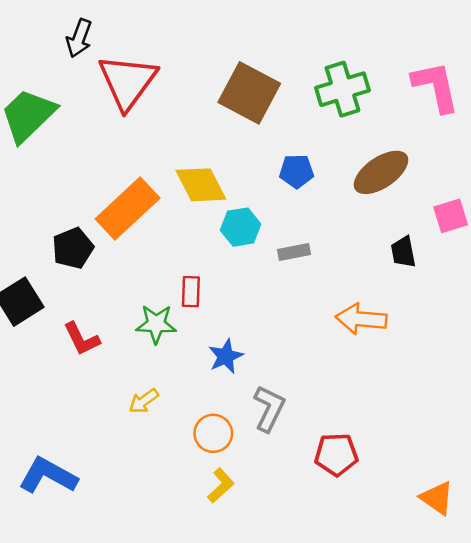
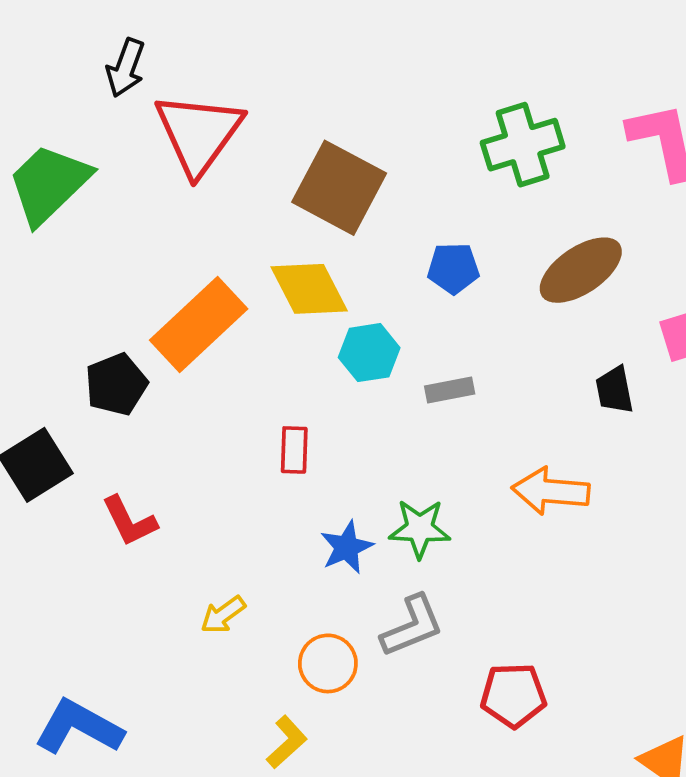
brown square: (249, 93) -> (339, 188), moved
green star: (156, 324) -> (420, 529), moved
gray L-shape: (269, 408) -> (412, 626), turned 42
yellow L-shape: (221, 486) -> (287, 742), moved

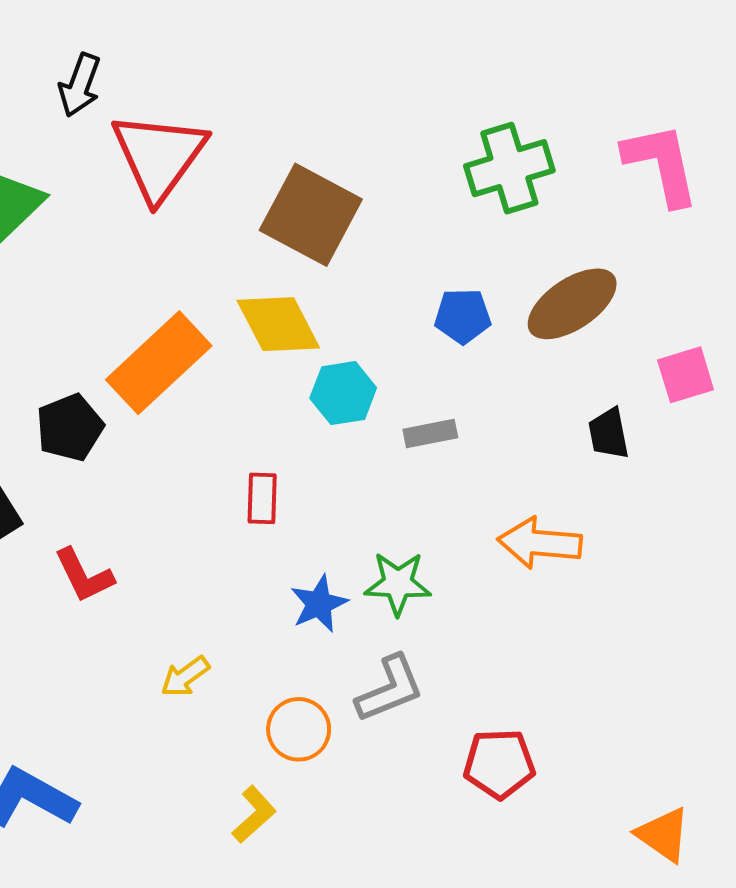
blue pentagon: (453, 268) -> (463, 316), moved

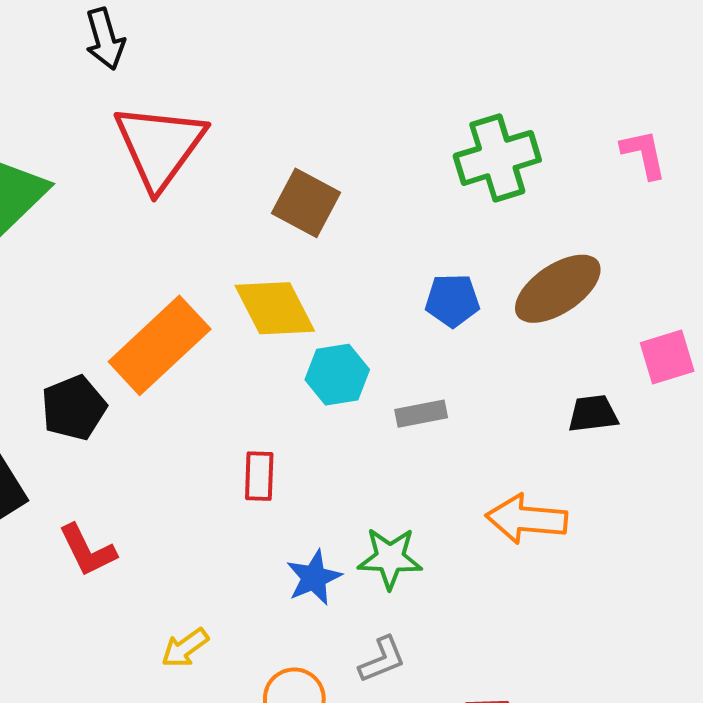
black arrow: (80, 85) -> (105, 39), moved, turned -36
pink L-shape: (661, 164) -> (644, 154), size x0.6
brown square: (311, 215) -> (306, 203), size x0.7
black trapezoid: (609, 434) -> (593, 414), turned 94
gray L-shape: (390, 689) -> (382, 660), size x0.7

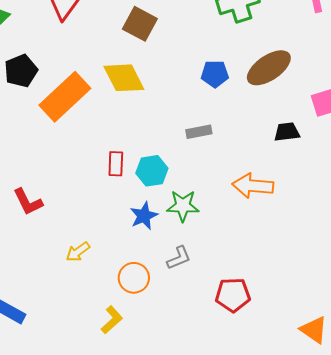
cyan hexagon: (337, 375) -> (152, 171), moved
black pentagon: (74, 408) -> (21, 71), moved

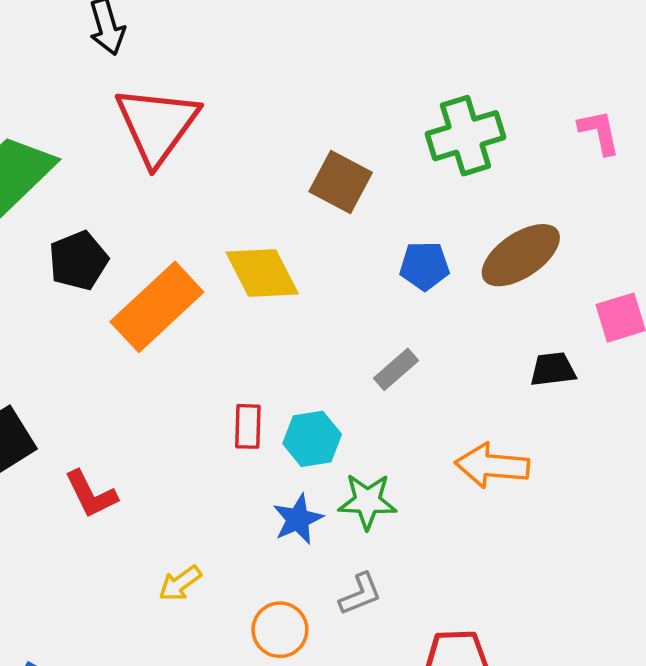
brown square: (140, 24) -> (341, 182), moved
gray rectangle: (199, 132) -> (396, 369), turned -30

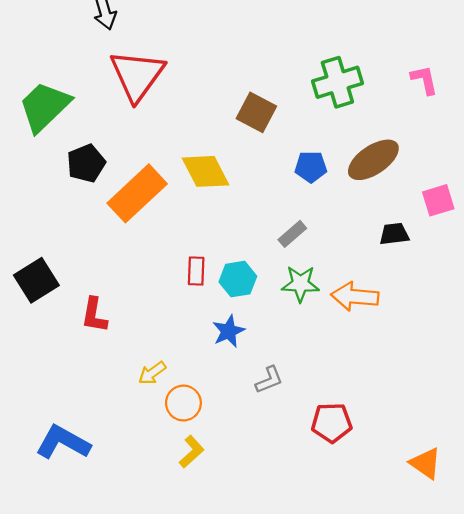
red L-shape: (91, 494) -> (94, 315), turned 36
green star: (367, 501) -> (300, 284), moved
orange circle: (280, 630) -> (183, 403), moved

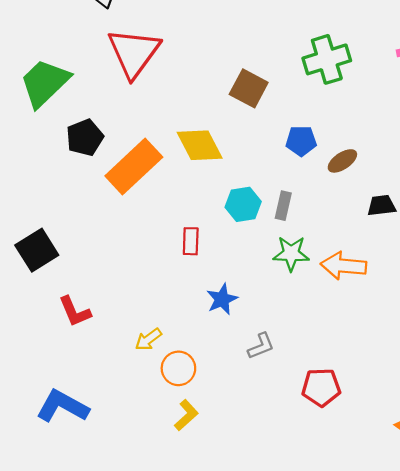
brown ellipse: (373, 160) -> (342, 161), moved, size x0.6
gray rectangle: (292, 234) -> (283, 206), turned -36
cyan hexagon: (238, 279) -> (243, 204), moved
red L-shape: (94, 315) -> (75, 311), moved, turned -33

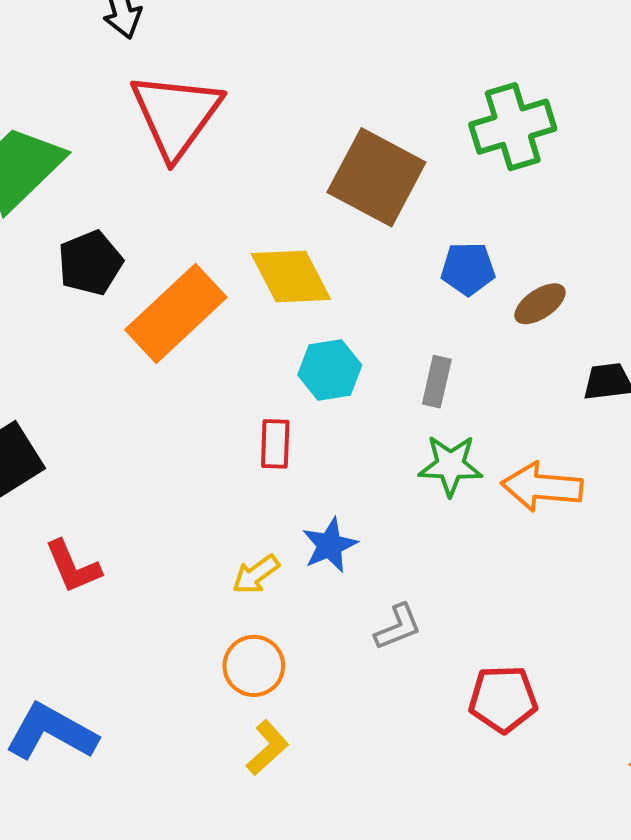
brown square: (249, 88) -> (376, 177), size x1.4
cyan hexagon: (243, 204) -> (330, 370), moved
yellow arrow: (148, 339) -> (256, 574), moved

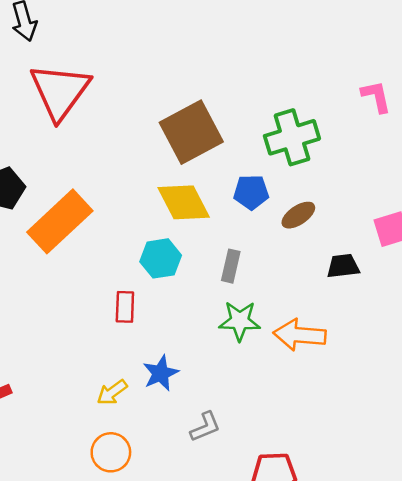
green cross: (513, 127) -> (292, 137), moved
brown square: (376, 177) -> (191, 132), turned 34
yellow diamond: (291, 277) -> (184, 202), moved

